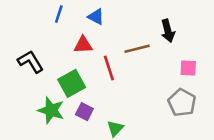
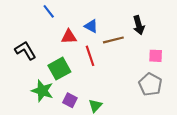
blue line: (59, 14) -> (49, 11), turned -56
blue triangle: (96, 17) -> (91, 26), moved
purple square: (84, 112) -> (70, 100), moved

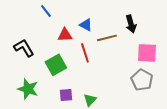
pink square: (156, 56) -> (147, 53), size x1.5
green star: (42, 91) -> (28, 89), moved
purple square: (70, 100) -> (66, 95), turned -32

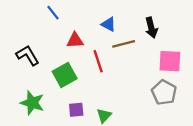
blue triangle: (86, 25) -> (109, 24), moved

